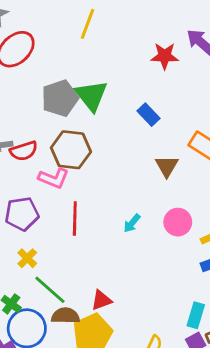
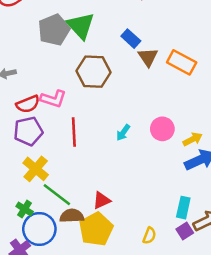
brown hexagon: (71, 150) -> (93, 72), moved
red semicircle: (24, 151) -> (28, 104), moved
brown triangle: (167, 166) -> (148, 57), moved
yellow cross: (27, 258) -> (36, 169), size x1.5

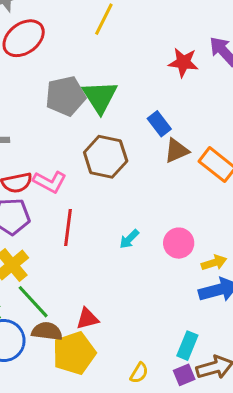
brown triangle: (148, 57) -> (177, 151), turned 30

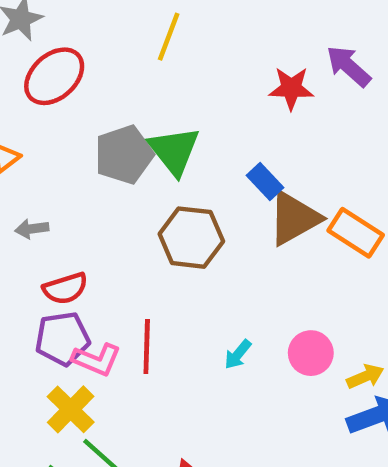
brown triangle: (177, 151) -> (294, 218), size x1.5
pink L-shape: (50, 182) -> (96, 360), moved

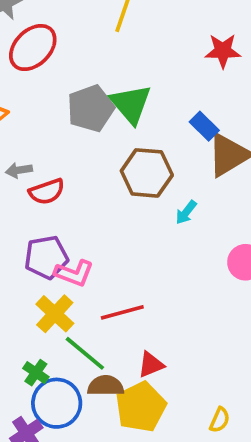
red semicircle: (65, 288) -> (47, 192), moved
red line: (147, 346) -> (122, 312), moved, turned 75
cyan arrow: (238, 354) -> (186, 212), moved

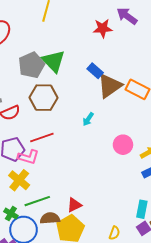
brown hexagon: (147, 173) -> (44, 98), moved
red line: (122, 312) -> (42, 138), moved
green line: (85, 353) -> (37, 201), turned -55

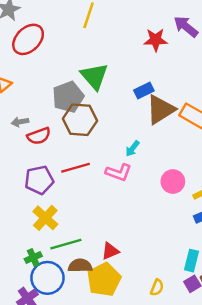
gray pentagon: (31, 65) -> (68, 97), moved
blue rectangle: (95, 71) -> (144, 91), turned -70
pink L-shape: (28, 157) -> (119, 172), moved
green cross: (11, 214) -> (33, 258), turned 32

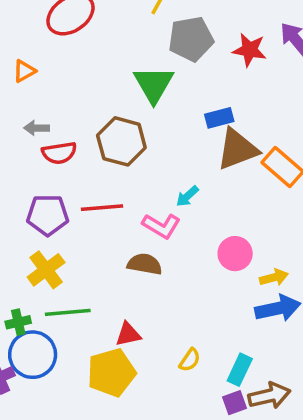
gray pentagon: (68, 97) -> (191, 39), moved
brown semicircle: (80, 266) -> (145, 264), moved
yellow semicircle: (157, 288) -> (190, 360), moved

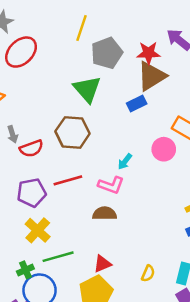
gray arrow: (37, 128) -> (13, 134), turned -98
brown triangle: (237, 149) -> (152, 76), moved
pink circle: (235, 254) -> (164, 149), moved

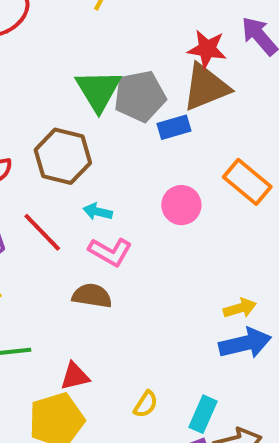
gray pentagon: (107, 53) -> (140, 96), moved
pink circle: (164, 149) -> (181, 205), moved
cyan arrow: (125, 161) -> (98, 212), moved, turned 56
red line: (68, 180) -> (42, 232), turned 52

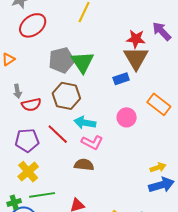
brown triangle: (206, 87) -> (136, 58), turned -36
gray pentagon: (140, 96) -> (62, 60), moved
cyan arrow: (98, 212) -> (85, 123), size x1.5

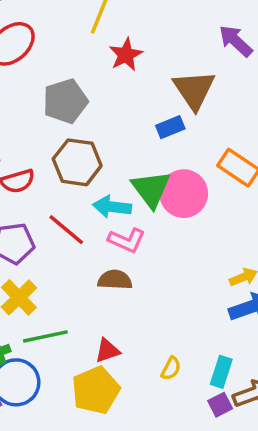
red star: (136, 39) -> (126, 55), moved, turned -30
green triangle: (82, 62) -> (151, 189), moved
pink circle: (127, 117) -> (184, 194), size x1.4

